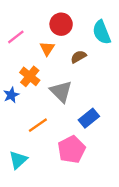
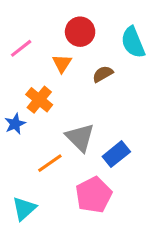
gray triangle: (61, 91) -> (80, 137), moved

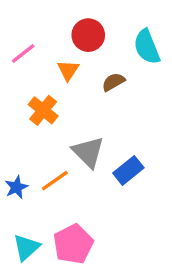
blue star: (15, 124) -> (16, 187), moved
pink pentagon: (94, 195) -> (73, 244), moved
cyan triangle: (24, 208) -> (26, 247), moved

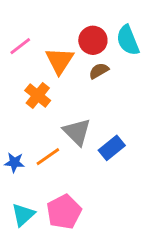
red circle: (88, 35) -> (93, 40), moved
orange triangle: (68, 70) -> (60, 61), size x1.5
blue star: (16, 187) -> (14, 162), turned 30

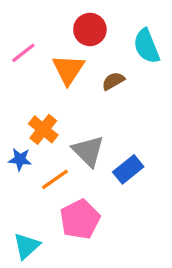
red circle: (93, 40) -> (90, 29), moved
orange cross: (38, 96) -> (43, 129), moved
blue star: (14, 162) -> (20, 159), moved
pink pentagon: (64, 212) -> (80, 219), moved

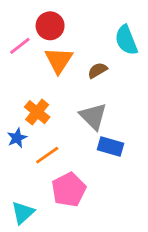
red circle: (90, 29) -> (50, 26), moved
gray triangle: (88, 151) -> (93, 116), moved
blue star: (20, 159) -> (17, 138), turned -30
blue rectangle: (128, 169) -> (110, 147), turned 55

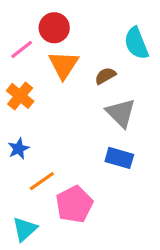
orange cross: (37, 112) -> (20, 96), moved
gray triangle: (93, 116) -> (121, 113), moved
orange line: (47, 155) -> (42, 181), moved

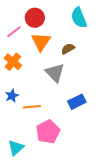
cyan semicircle: (136, 43) -> (79, 18), moved
gray triangle: (121, 113) -> (55, 73), moved
blue rectangle: (119, 158) -> (77, 102), turned -42
orange line: (42, 181) -> (32, 107), moved, turned 30

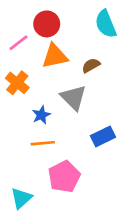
orange triangle: (41, 42) -> (55, 56), turned 45
blue star: (12, 96) -> (41, 115), moved

